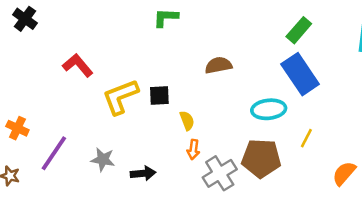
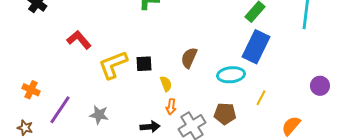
brown semicircle: (218, 65) -> (189, 58), moved, turned -55
blue rectangle: (300, 74) -> (256, 47), turned 60
brown pentagon: (261, 158) -> (225, 114), size x0.7
black arrow: (143, 173) -> (150, 127), moved

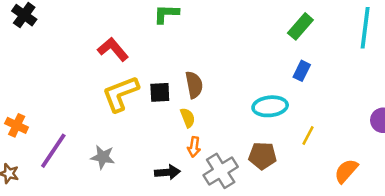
red L-shape: (79, 40) -> (113, 49), moved
blue rectangle: (256, 47) -> (302, 71), size x0.5
brown semicircle: (189, 58) -> (194, 85), moved, turned 145

